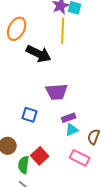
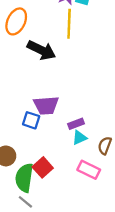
purple trapezoid: (57, 92) -> (46, 105), moved
green semicircle: (24, 165) -> (24, 178), size x1.4

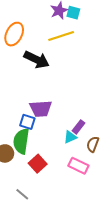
yellow line: (69, 24) -> (61, 36), turned 70
purple rectangle: (76, 124) -> (78, 127), moved, turned -32
green semicircle: (24, 178) -> (21, 141), moved

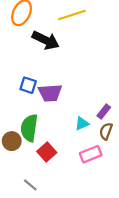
blue square: (27, 122) -> (28, 85), moved
purple rectangle: (78, 127) -> (104, 111), moved
pink rectangle: (78, 166) -> (91, 154), turned -48

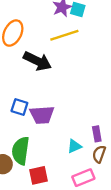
purple rectangle: (104, 111) -> (97, 134), turned -48
red square: (47, 152) -> (39, 175), turned 30

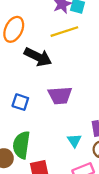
purple trapezoid: (42, 115) -> (60, 95), moved
cyan triangle: (74, 146) -> (74, 141), turned -40

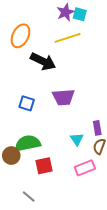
green semicircle: (21, 145) -> (28, 143), turned 70

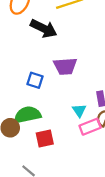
blue square: (27, 103) -> (35, 80), moved
pink rectangle: (85, 168) -> (90, 127), moved

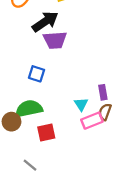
black arrow: (44, 28) -> (45, 22), turned -60
purple trapezoid: (65, 66) -> (55, 40), moved

